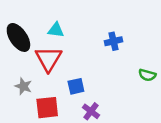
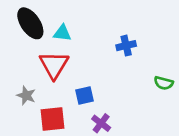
black ellipse: (18, 37) -> (30, 23), moved

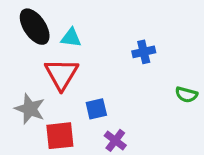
gray star: (26, 95) -> (30, 109), size x1.4

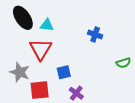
blue cross: (144, 52) -> (95, 35), turned 32
green semicircle: (186, 95) -> (123, 63), turned -32

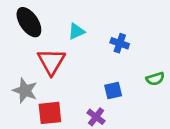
cyan triangle: (47, 25) -> (76, 31), moved, turned -32
blue square: (64, 72) -> (113, 91), moved

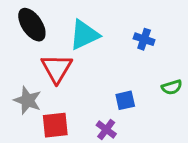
cyan triangle: (76, 31) -> (84, 35), size x1.6
blue cross: (120, 43) -> (144, 39), moved

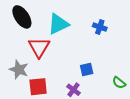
green semicircle: (172, 87) -> (119, 83), moved, turned 56

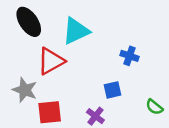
blue cross: (100, 27) -> (130, 56), moved
red triangle: (39, 47) -> (51, 61), turned 30

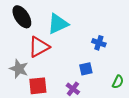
green semicircle: (154, 107) -> (118, 82), turned -104

